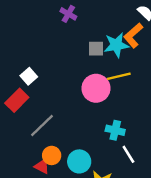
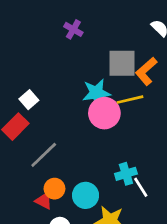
orange L-shape: (133, 35) -> (146, 71), moved
cyan star: (116, 45) -> (96, 93), moved
gray square: (96, 49) -> (122, 63), moved, size x1.6
cyan cross: (115, 130) -> (126, 174), moved, turned -30

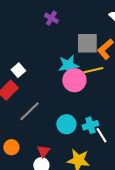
orange circle: (54, 189) -> (11, 147), moved
cyan circle: (86, 195) -> (66, 124), moved
red triangle: (44, 201) -> (43, 151), moved, turned 40

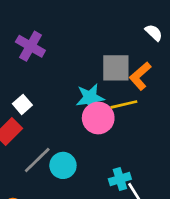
purple cross: (51, 18) -> (30, 46), moved, size x1.5
cyan circle: (66, 124) -> (63, 165), moved

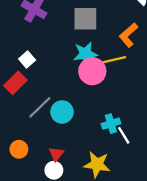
gray square: (116, 68) -> (85, 19), moved

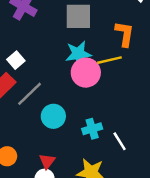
orange L-shape: (128, 35) -> (125, 34), turned 140
gray line: (40, 107) -> (30, 94), moved
cyan cross: (111, 124) -> (92, 129), moved

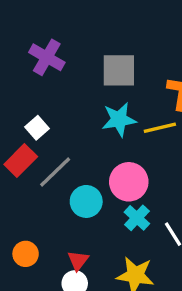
pink circle: (86, 73) -> (129, 182), moved
cyan cross: (92, 129) -> (137, 218), turned -30

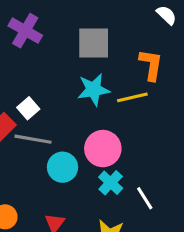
white square: (37, 128) -> (28, 108), moved
gray line: (55, 172) -> (33, 139), turned 54

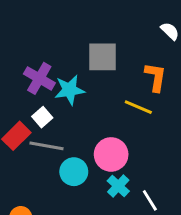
purple cross: (25, 31) -> (39, 78), moved
cyan star: (94, 90) -> (69, 90), moved
yellow line: (132, 97) -> (138, 107), turned 36

